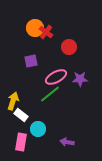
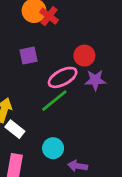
red circle: (69, 47) -> (84, 56), moved
cyan circle: (38, 129) -> (53, 148), moved

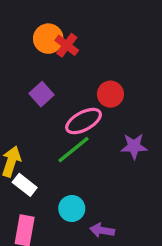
purple square: (29, 56) -> (41, 94), turned -30
purple star: (95, 80) -> (134, 146), moved

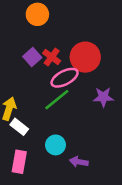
red cross: (67, 45) -> (52, 57), moved
red circle: (110, 94) -> (85, 57), size x1.5

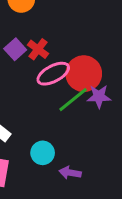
red circle: (85, 57) -> (84, 74), moved
green line: (57, 100) -> (73, 100), moved

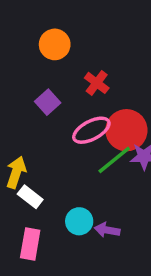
red cross: (38, 49) -> (97, 83), moved
purple arrow: (70, 173) -> (107, 230), moved

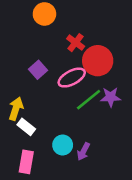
purple square: (48, 102) -> (38, 70), moved
red circle: (126, 130) -> (98, 61), moved
purple arrow: (107, 230) -> (83, 152), turned -72

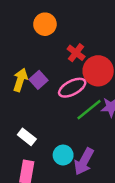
yellow arrow: (16, 109) -> (20, 80), moved
purple arrow: (83, 152) -> (84, 162), size x1.5

